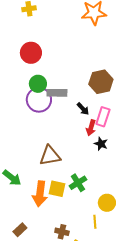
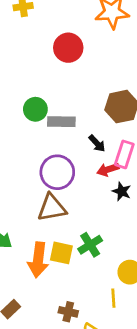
red circle: (31, 53) -> (68, 48), moved
purple circle: (39, 100) -> (57, 172), moved
red arrow: (91, 128) -> (108, 169), turned 56

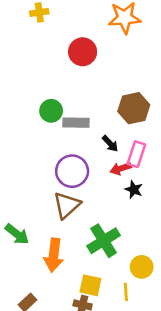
brown triangle: (52, 208) -> (67, 205), turned -32
green cross: (90, 245) -> (104, 241), size x1.4
yellow square: (61, 253) -> (90, 285), moved

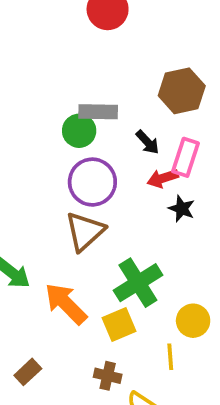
green circle: (51, 111) -> (79, 131), moved
orange arrow: (54, 255) -> (66, 304), turned 128
yellow square: (90, 285) -> (119, 324), moved, turned -35

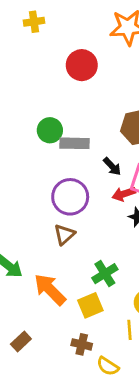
green circle: (79, 131) -> (50, 130), moved
brown triangle: (85, 231) -> (64, 234), size x0.7
green cross: (138, 283) -> (105, 274), size x0.7

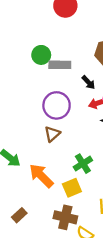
brown cross: (82, 344) -> (65, 217), size x1.5

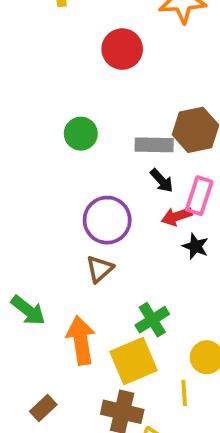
gray rectangle: (60, 65) -> (154, 145), moved
orange arrow: (41, 176) -> (81, 340), turned 36
yellow square: (72, 188) -> (133, 361), size x1.4

